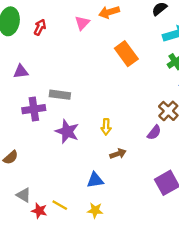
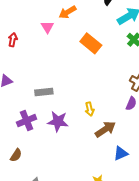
purple cross: (34, 109) -> (27, 121), moved
brown arrow: (118, 154) -> (105, 129), size x1.5
blue triangle: (95, 180) -> (121, 153), moved

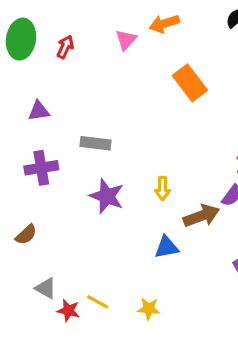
purple cross: (27, 121) -> (41, 168), moved
brown arrow: (105, 129) -> (201, 216), moved
blue triangle: (121, 153) -> (167, 247), moved

